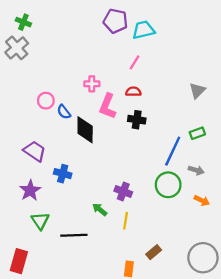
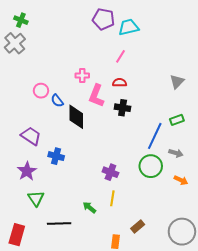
green arrow: (100, 209) -> (89, 207), moved
black line: (74, 235) -> (59, 224), moved

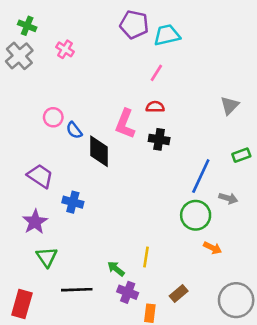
pink cross: (82, 76) -> (65, 49), moved, turned 32
green rectangle: (177, 120) -> (241, 155), moved
purple cross: (110, 172) -> (128, 292), moved
orange arrow: (181, 180) -> (213, 248), moved

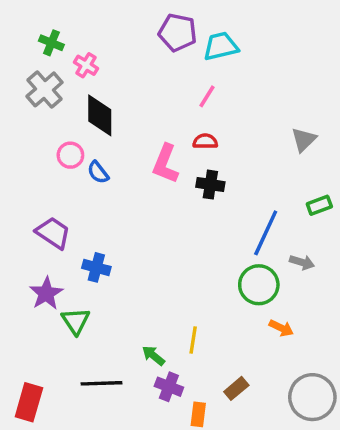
green cross: (27, 26) -> (51, 43), moved
gray cross: (19, 56) -> (44, 89), moved
black diamond: (99, 151) -> (100, 115), moved
green triangle: (47, 257) -> (76, 321), moved

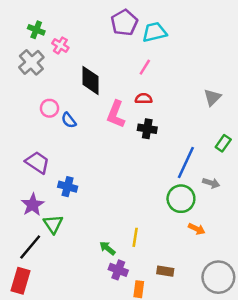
purple pentagon: (178, 32) -> (124, 23), turned 30
black diamond: (100, 115) -> (91, 80), moved
green rectangle: (319, 205) -> (223, 143), turned -35
black line: (102, 383) -> (30, 247), moved, turned -48
brown rectangle: (236, 388) -> (165, 271), turned 49

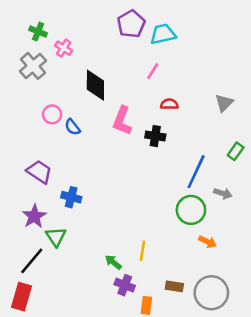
red semicircle: (144, 99) -> (169, 104), moved
gray circle: (218, 277) -> (211, 293), moved

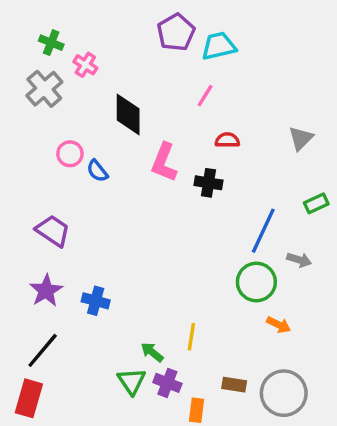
green rectangle: (236, 151) -> (316, 203), turned 30
blue cross: (71, 197) -> (96, 301), moved
green triangle: (56, 237) -> (132, 381), moved

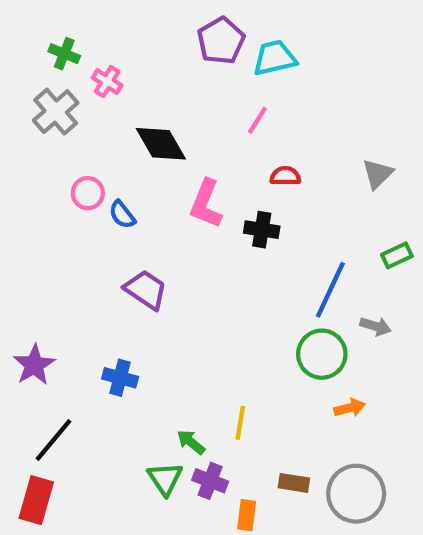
black diamond: (128, 114) -> (161, 144), turned -30
purple trapezoid: (53, 231) -> (146, 290), moved
purple star: (46, 291) -> (34, 365), moved
orange arrow: (279, 325) -> (350, 408), turned -40

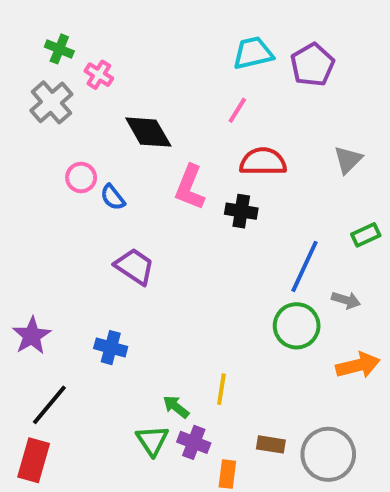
purple pentagon: (221, 41) -> (312, 65), moved
red semicircle: (285, 176) -> (263, 162), size x1.6
orange arrow: (350, 408) -> (358, 365), moved, size x1.5

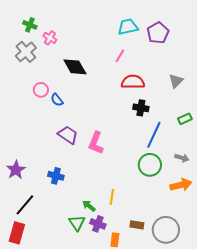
pink L-shape: (190, 187) -> (96, 143), moved
black cross: (241, 211) -> (141, 108), moved
gray arrow: (346, 300) -> (182, 158), moved

